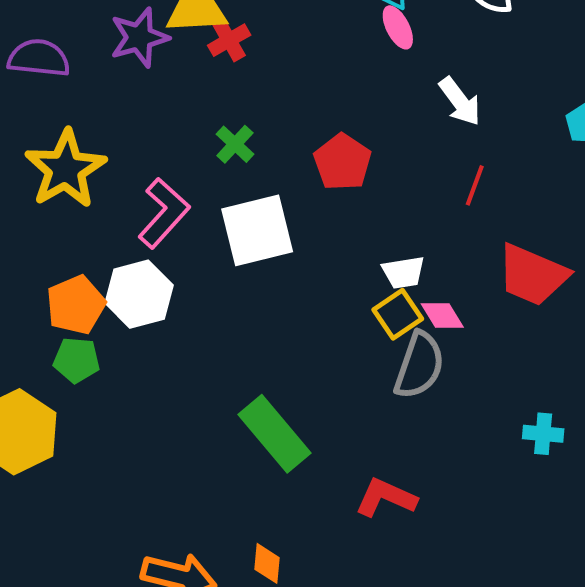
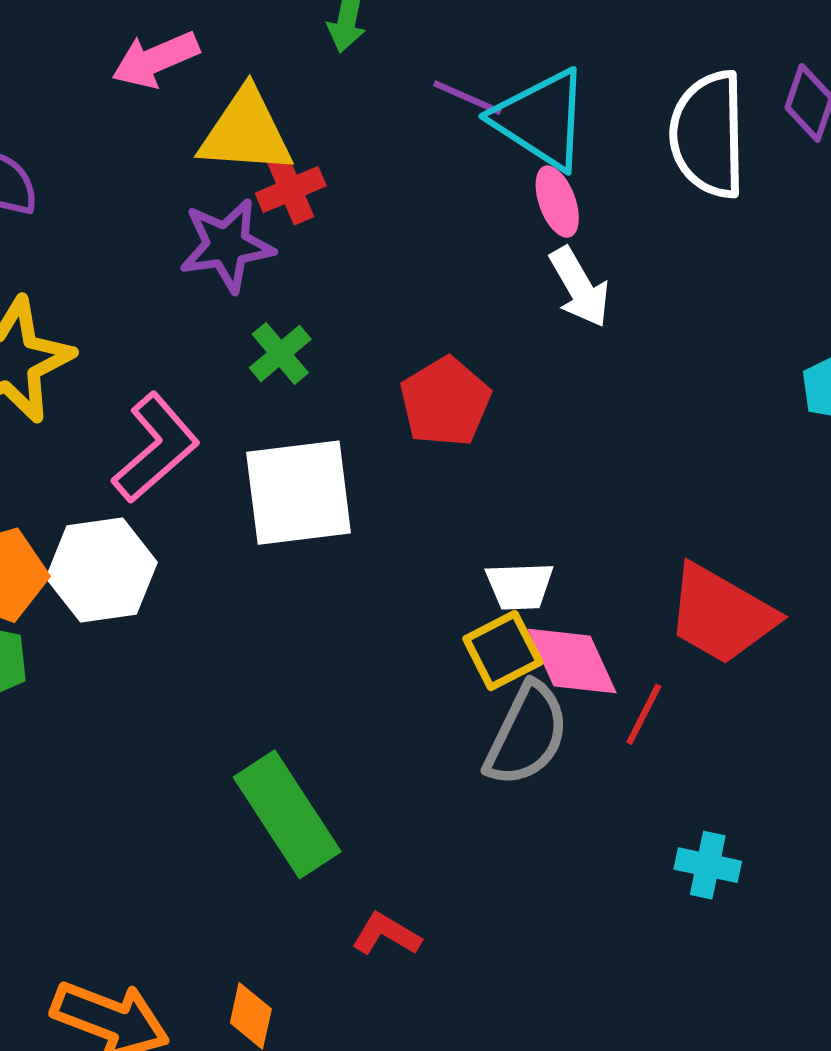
purple star: (139, 38) -> (227, 245), moved
white arrow: (460, 101) -> (580, 287), moved
red line: (475, 185) -> (644, 714), moved
pink diamond: (442, 316) -> (572, 661), size x1.4
red L-shape: (386, 498) -> (386, 934), moved, size x0.7

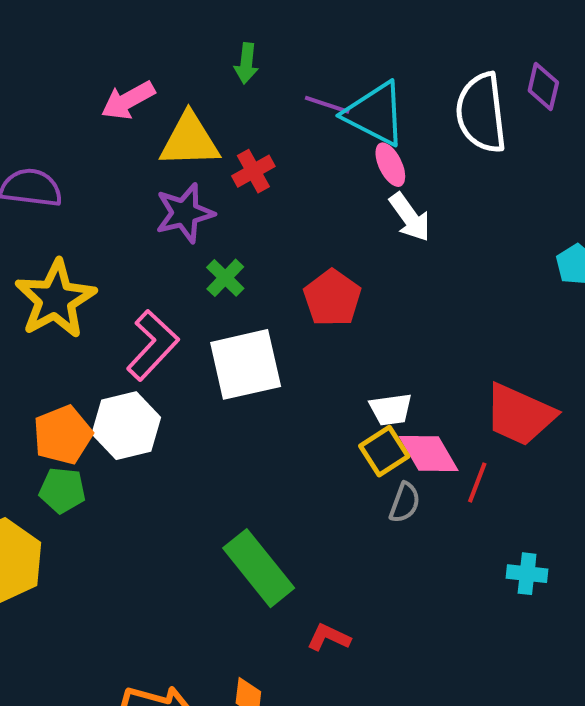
red cross: (291, 190) -> (253, 171), moved
gray semicircle: (527, 734) -> (405, 503), size x0.6

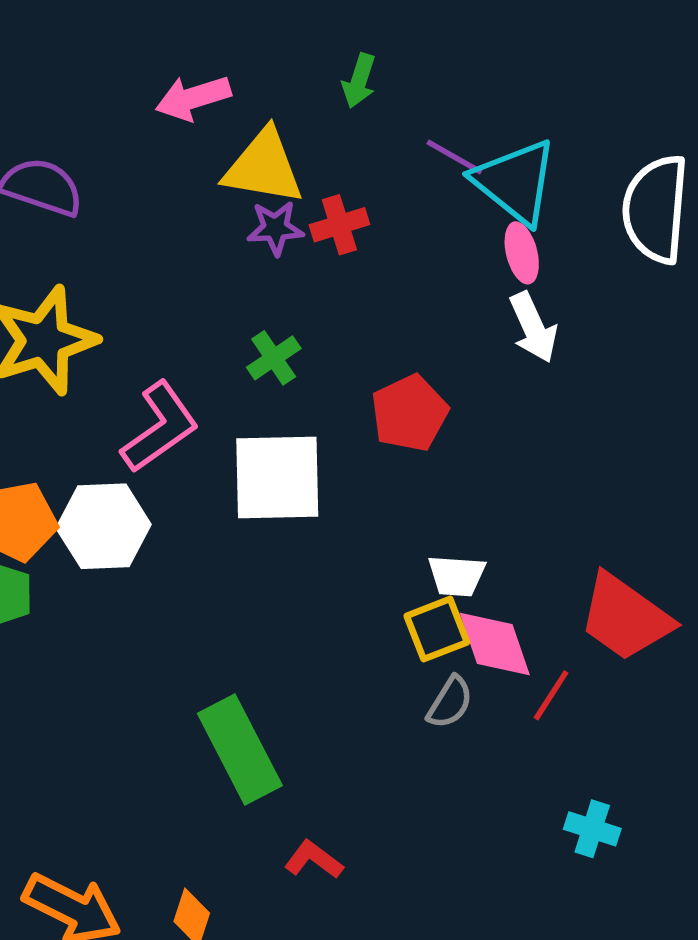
purple star: (185, 213) -> (275, 228), moved, size x0.7

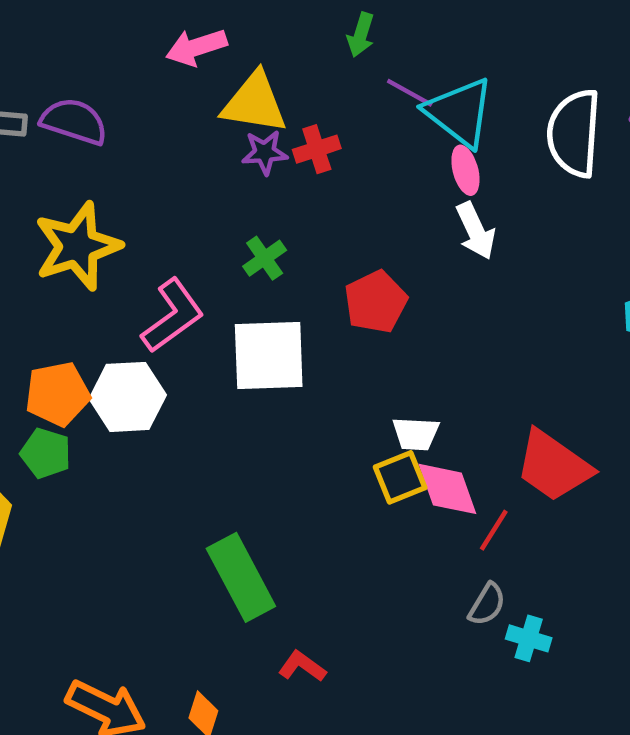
green arrow: (359, 81) -> (361, 35), moved
gray semicircle: (450, 702) -> (487, 604), moved

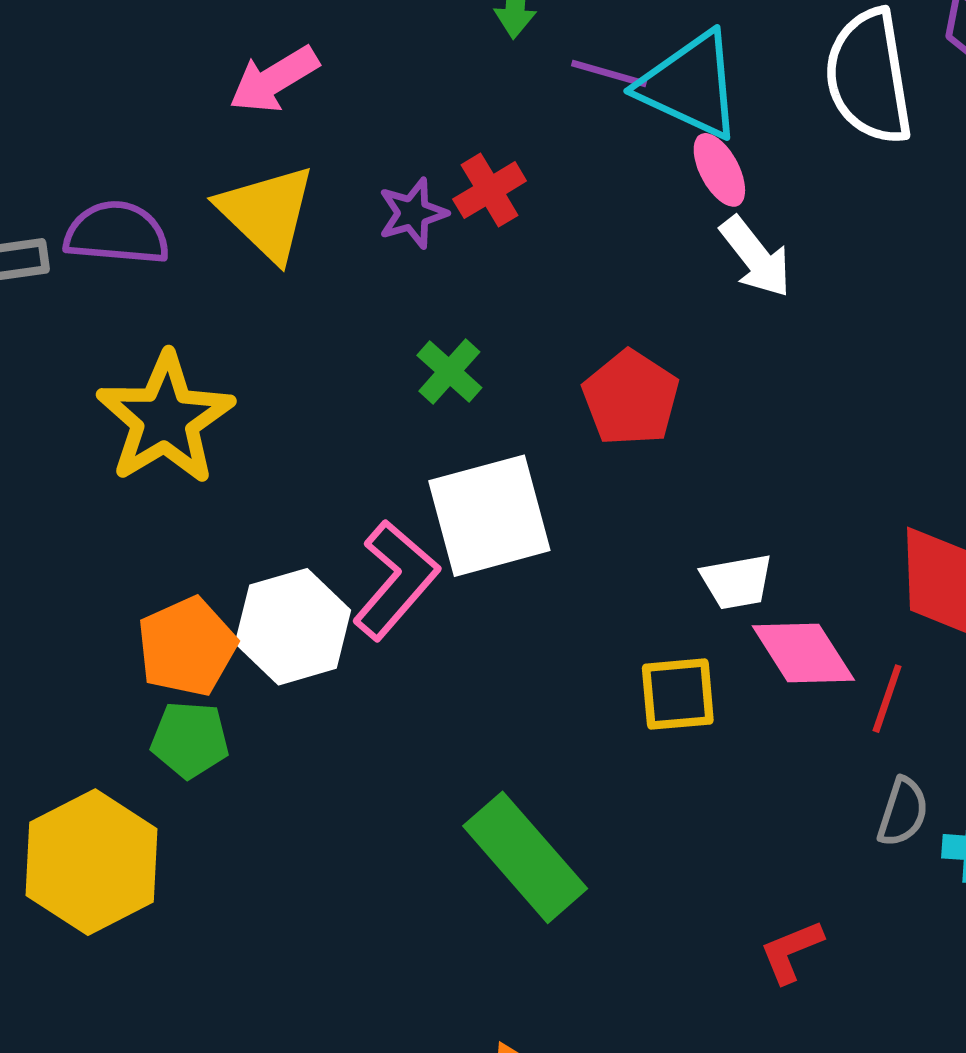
yellow triangle: (254, 103) -> (267, 213), moved, turned 48
pink L-shape: (173, 316) -> (396, 580), moved
yellow square: (400, 477) -> (678, 694), moved, turned 30
red L-shape: (302, 666) -> (791, 951), moved, turned -45

